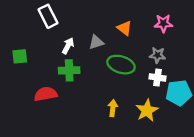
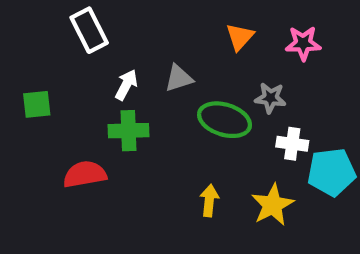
orange triangle: (125, 28) -> (240, 37), moved, turned 35
gray star: (157, 55) -> (270, 98), moved

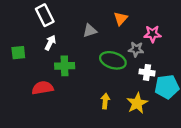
pink star: (303, 43) -> (153, 34), moved
gray triangle: (179, 78) -> (90, 31), moved
white arrow: (126, 85) -> (50, 43), moved

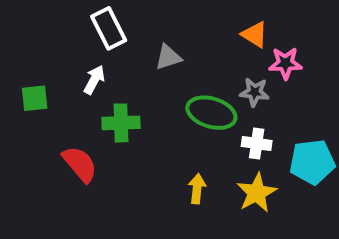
white rectangle: (45, 15) -> (109, 28), moved
orange triangle: (121, 19) -> (255, 35), moved, turned -40
white cross: (147, 72) -> (257, 143), moved
red semicircle: (43, 88) -> (80, 164), turned 60

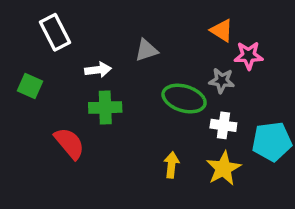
white rectangle: (109, 28) -> (55, 32), moved
white arrow: (94, 80) -> (98, 70), moved, turned 55
green square: (35, 98) -> (30, 86), turned 30

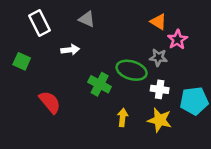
gray triangle: (146, 50) -> (87, 19), moved, turned 42
pink star: (249, 56) -> (178, 40), turned -30
green cross: (105, 107) -> (100, 84), moved, turned 30
yellow star: (223, 168) -> (160, 120), turned -30

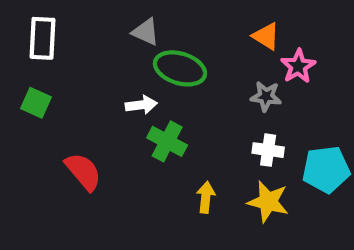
white rectangle: (40, 23) -> (42, 38), moved, turned 30
white arrow: (70, 50) -> (141, 105), moved
green ellipse: (132, 70) -> (180, 68), moved

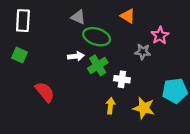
orange triangle: (266, 36) -> (128, 16), moved
green cross: (167, 141) -> (98, 65), moved, turned 30
white cross: (268, 150) -> (122, 79), moved

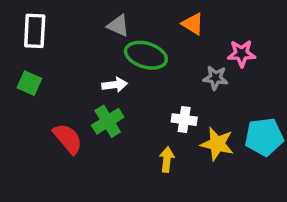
pink star: (160, 36) -> (242, 53), turned 30
green cross: (98, 65) -> (108, 121), moved
yellow star: (144, 108) -> (217, 144), moved

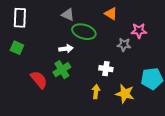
yellow star: (217, 144) -> (125, 94), moved

